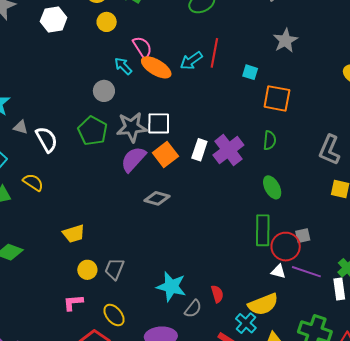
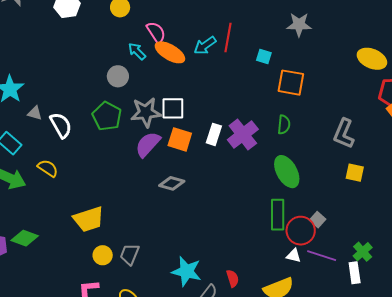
gray star: (285, 40) -> (299, 25), turned 30
orange square: (165, 154) -> (180, 139), turned -35
green ellipse: (272, 187) -> (287, 172), size x1.4
yellow trapezoid: (74, 234) -> (89, 219), size x1.4
gray square: (303, 236) -> (318, 220), turned -35

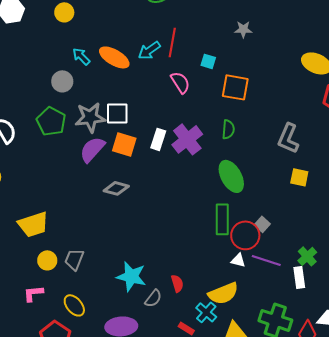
gray star: (299, 25) -> (243, 29), size x0.7
pink semicircle: (156, 32) -> (180, 82), moved

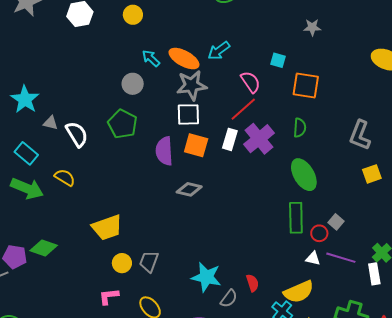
red line: (172, 42) -> (243, 109), moved, turned 40
gray star: (90, 117) -> (192, 85), moved
purple semicircle: (92, 149) -> (164, 151), turned -44
yellow square: (299, 177) -> (372, 174), turned -30
red circle: (245, 235) -> (319, 233), size x0.6

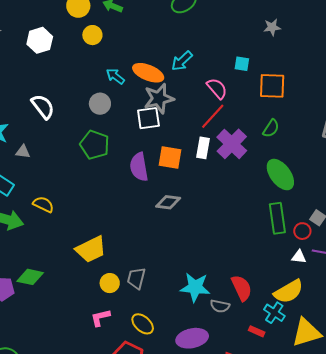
white square: (188, 114) -> (148, 118), moved
green semicircle: (300, 128) -> (271, 128), turned 36
white semicircle: (77, 134) -> (43, 107), moved
red semicircle: (252, 283) -> (242, 288), size x1.5
gray semicircle: (229, 298) -> (220, 306), turned 72

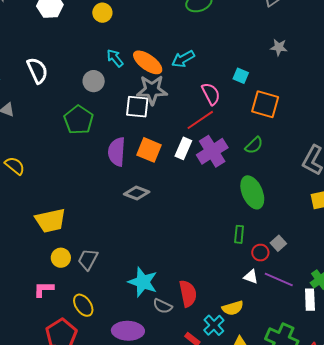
green rectangle: (277, 218) -> (239, 234), size x0.6
yellow semicircle: (289, 292) -> (233, 308), size x0.7

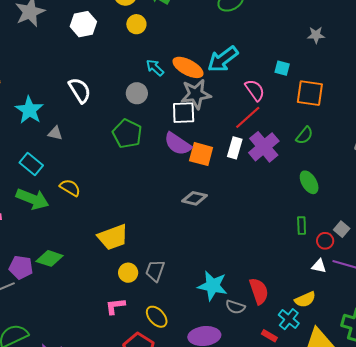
cyan arrow: (183, 59) -> (223, 59), size x1.4
purple semicircle: (117, 152) -> (178, 144), moved, turned -52
green ellipse: (252, 192) -> (309, 182), size x0.7

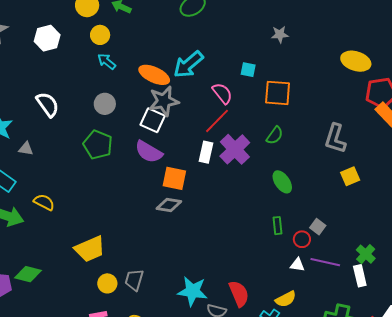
cyan arrow: (155, 68) -> (107, 61), moved
white square: (184, 113) -> (153, 120), turned 30
orange square: (201, 154) -> (174, 178), moved

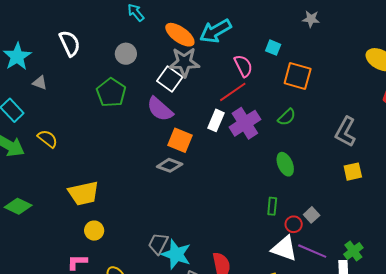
white triangle: (297, 265) -> (284, 248), size x1.8
gray trapezoid: (134, 280) -> (158, 244), moved

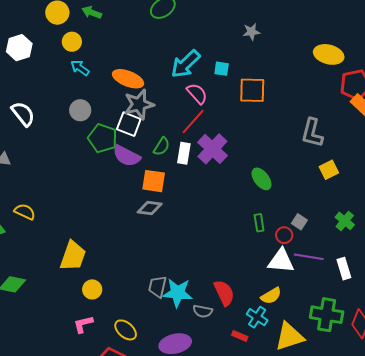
cyan arrow: (215, 31) -> (185, 64), moved
green pentagon: (111, 93) -> (103, 138), moved
green semicircle: (287, 117) -> (162, 146), moved
yellow trapezoid: (84, 193) -> (73, 256), turned -44
green cross: (353, 251) -> (345, 221), moved

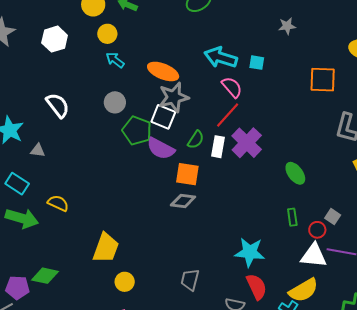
cyan arrow: (185, 64) -> (221, 57), turned 60
orange square: (252, 90) -> (323, 80), moved
cyan star: (178, 293) -> (250, 252), moved
yellow semicircle: (271, 296) -> (303, 290), size x1.4

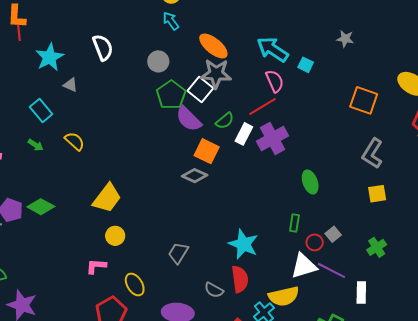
green arrow: (22, 218) -> (36, 145), size x0.5
white triangle: (314, 256) -> (304, 266), turned -40

